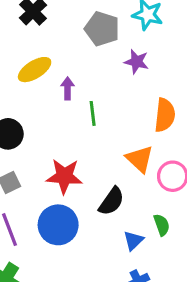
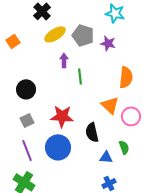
gray pentagon: (102, 29) -> (83, 35), moved
yellow ellipse: (35, 70) -> (55, 34), moved
black semicircle: (111, 201) -> (92, 132), turned 132
blue triangle: (133, 241) -> (106, 157), turned 48

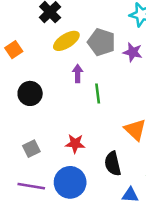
black circle: (26, 89) -> (30, 93), moved
red star: (62, 116) -> (75, 144), size x0.7
purple line: (27, 150) -> (31, 186), turned -60

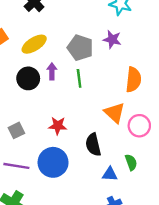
yellow ellipse: (66, 41) -> (34, 44), moved
gray pentagon: (101, 42) -> (80, 48), moved
purple arrow: (78, 73) -> (52, 71), moved
black circle: (30, 93) -> (28, 78), moved

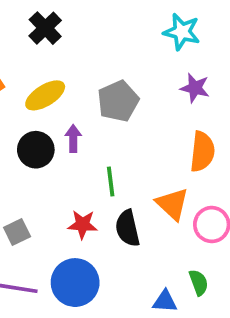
purple star: (112, 39) -> (195, 88), moved
gray pentagon: (80, 48) -> (118, 101), turned 30
green line: (79, 78) -> (111, 181), moved
black semicircle: (93, 145) -> (127, 228), moved

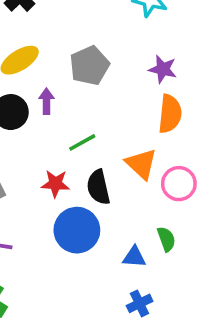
purple star: (195, 88) -> (163, 69), moved
green line: (111, 181) -> (82, 142), turned 68
blue circle: (75, 283) -> (77, 230), moved

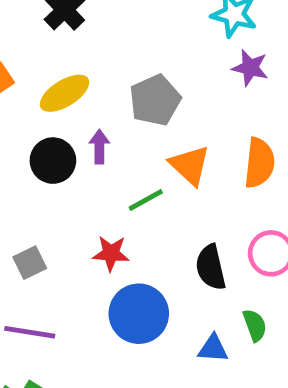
purple star: (163, 69) -> (250, 68), moved
orange triangle: (141, 164) -> (190, 165), moved
black semicircle: (98, 187) -> (211, 267), moved

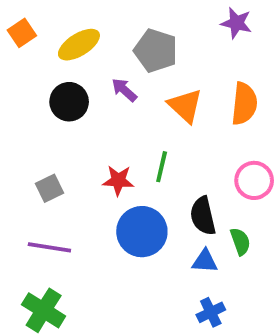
gray pentagon: (155, 100) -> (156, 51), turned -30
purple arrow: (99, 147) -> (124, 90), moved, turned -48
green line: (146, 200) -> (162, 167), moved, turned -48
black semicircle: (211, 267) -> (203, 216), moved

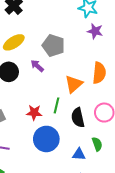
orange triangle: (185, 106) -> (74, 84), moved, turned 36
black semicircle: (203, 216) -> (78, 118), moved

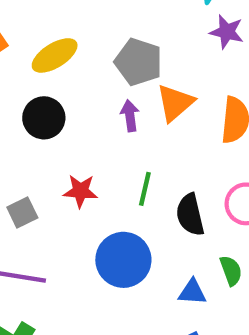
purple arrow: (37, 66) -> (130, 116), moved, turned 40
orange triangle: (74, 84) -> (175, 103), moved
red star: (34, 113) -> (80, 191), moved

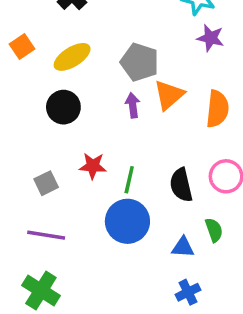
green line: (145, 189) -> (129, 180), moved

